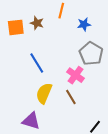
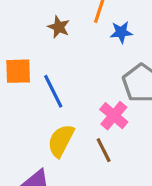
blue star: (84, 24) -> (121, 32), moved
orange square: (16, 27) -> (18, 71), moved

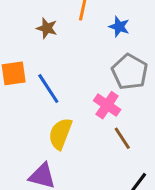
blue star: (121, 32) -> (119, 27), moved, turned 30
brown line: (104, 150) -> (122, 138), moved

